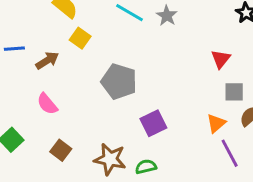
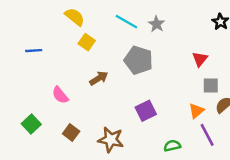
brown arrow: (47, 61) -> (99, 78), moved
gray pentagon: (119, 81) -> (138, 60), moved
green semicircle: (146, 167) -> (172, 146), moved

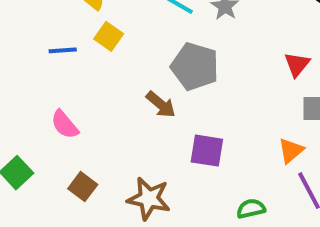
blue line: (34, 51) -> (63, 50), moved
brown arrow: (99, 78) -> (161, 104), moved, turned 72
purple square: (146, 111) -> (207, 151), turned 35

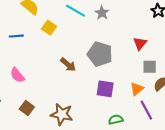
yellow square: (109, 36) -> (49, 28), moved
gray pentagon: (195, 66) -> (100, 54), moved
purple square: (207, 151) -> (105, 89), moved

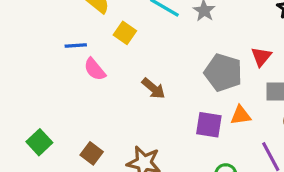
gray pentagon: (100, 54) -> (223, 72), moved
pink semicircle: (17, 75) -> (95, 69), moved
orange triangle: (137, 89) -> (241, 115), moved, turned 32

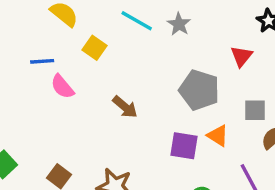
red triangle: (261, 57) -> (241, 56), moved
orange triangle: (241, 115) -> (218, 136), turned 40

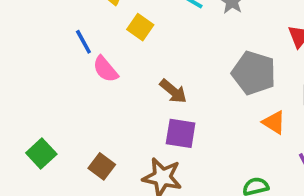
blue line: (42, 61) -> (83, 42), turned 65
purple square: (184, 146) -> (181, 133), moved

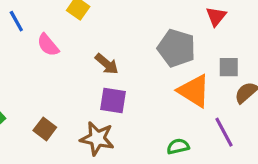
blue line: (83, 42) -> (16, 21), moved
orange triangle: (274, 122) -> (194, 91), size x1.6

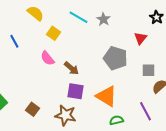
pink semicircle: (48, 45) -> (47, 58), moved
orange triangle: (194, 91) -> (106, 96), moved

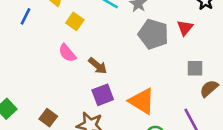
blue line: (14, 41) -> (25, 16), moved, turned 56
gray pentagon: (115, 58) -> (153, 34), moved
purple square: (75, 91) -> (103, 95), turned -30

